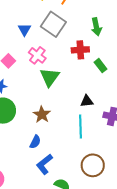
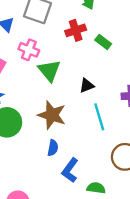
black triangle: (87, 101) -> (87, 85), moved
brown star: (42, 114) -> (52, 115), size x1.4

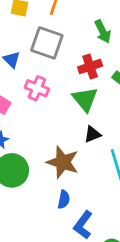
green triangle: (49, 71) -> (85, 99), moved
black triangle: (87, 85) -> (92, 134), moved

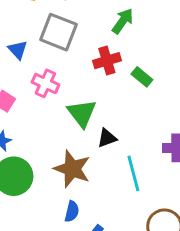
green arrow: (103, 31) -> (123, 21), turned -120
green triangle: (85, 99) -> (82, 113), moved

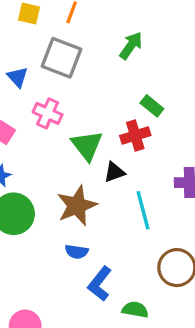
red cross: (107, 61) -> (135, 136), moved
brown star: (72, 169) -> (77, 206), turned 30
blue semicircle: (72, 211) -> (77, 252), turned 85

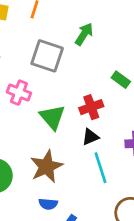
gray square: (62, 58) -> (47, 56), moved
green rectangle: (152, 106) -> (121, 80), moved
black triangle: (114, 172) -> (90, 137), moved

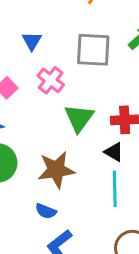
gray square: (47, 56) -> (93, 50), turned -32
black triangle: (90, 137) -> (114, 152), turned 36

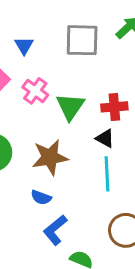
blue triangle: (32, 41) -> (24, 46), moved
pink cross: (51, 80) -> (35, 91), moved

